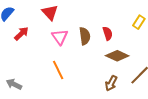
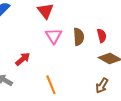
red arrow: (21, 34) -> (23, 59), moved
orange line: (58, 70) -> (51, 85), moved

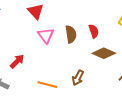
orange line: (51, 85) -> (47, 85), turned -48
brown arrow: (102, 86) -> (78, 78), moved

